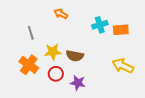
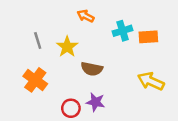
orange arrow: (61, 14) -> (86, 16), moved
yellow star: (53, 52) -> (67, 47), moved, turned -30
red circle: (56, 74) -> (71, 108), moved

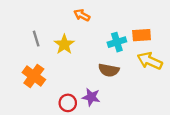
cyan cross: (123, 31) -> (117, 42), moved
brown semicircle: (92, 69) -> (109, 70), moved
yellow arrow: (151, 81) -> (150, 61), moved

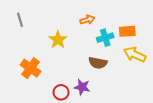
orange arrow: (82, 15) -> (87, 20), moved, turned 136
gray line: (36, 39) -> (20, 20), moved

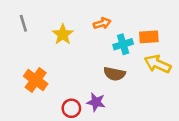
yellow star: (58, 40) -> (63, 34), moved

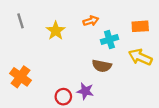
orange rectangle: (149, 37) -> (140, 26), moved
orange cross: (36, 80) -> (20, 77), moved

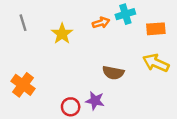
cyan cross: (109, 40) -> (125, 14), moved

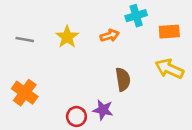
gray line: (23, 23) -> (25, 40), moved, turned -63
orange arrow: (101, 23) -> (110, 36), moved
brown semicircle: (113, 73) -> (123, 79), turned -110

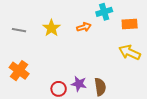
brown semicircle: (123, 79) -> (100, 87), moved

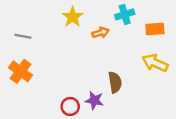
yellow star: (51, 28) -> (73, 17), moved
orange cross: (19, 71) -> (21, 71), moved
brown semicircle: (100, 87) -> (115, 82), moved

